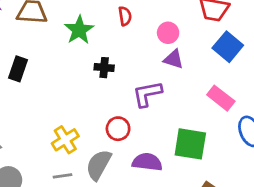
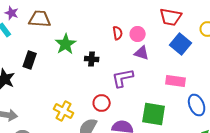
red semicircle: (125, 16) -> (118, 33), moved
green star: (79, 30) -> (66, 44), moved
pink rectangle: (221, 98) -> (176, 81), turned -30
yellow cross: (65, 140) -> (64, 111), turned -30

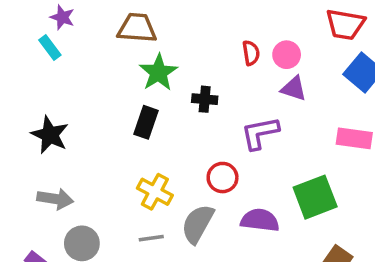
brown trapezoid: (40, 19) -> (137, 28), moved
black rectangle: (30, 60) -> (146, 122), moved
green square: (154, 114) -> (315, 197), turned -30

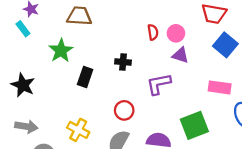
green star: (158, 72) -> (61, 51), moved
red circle: (223, 178) -> (124, 110), moved
yellow cross: (155, 192) -> (78, 130), moved

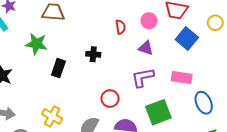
pink circle: (176, 33) -> (149, 21), moved
green star: (61, 51) -> (36, 44), turned -30
purple L-shape: (159, 84) -> (143, 77), moved
red circle: (124, 110) -> (110, 99), moved

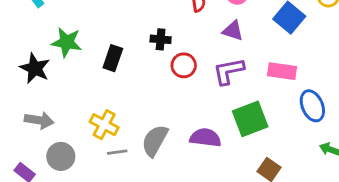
green star: (36, 44) -> (67, 42), moved
red circle: (110, 99) -> (184, 65), moved

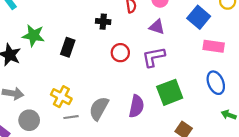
black cross: (161, 39) -> (103, 22), moved
pink rectangle: (282, 71) -> (214, 46), moved
purple semicircle: (205, 138) -> (136, 106), turned 95

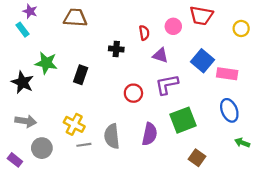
blue square: (199, 17) -> (202, 61), moved
purple triangle: (157, 27) -> (160, 55), moved
red circle: (120, 53) -> (133, 93), moved
gray semicircle: (99, 108) -> (112, 136), turned -35

